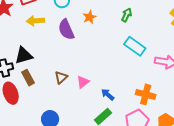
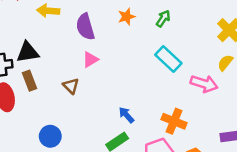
orange star: (90, 17) -> (126, 17), moved
brown triangle: (61, 77) -> (71, 86), turned -40
pink triangle: (83, 82) -> (90, 60), moved

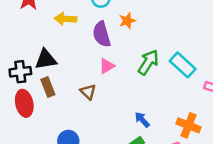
orange star: (126, 17) -> (127, 21), moved
green arrow: (163, 19) -> (148, 62), moved, size x1.5

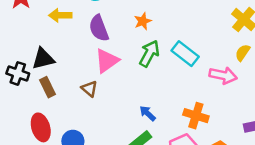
orange star: (127, 21) -> (143, 21), moved
pink triangle: (107, 66) -> (107, 61), size x1.5
black cross: (20, 72) -> (18, 73), turned 30
red ellipse: (24, 103) -> (41, 127), moved

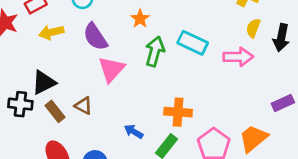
brown triangle: (89, 89) -> (83, 106), moved
blue arrow: (148, 113) -> (134, 132), moved
orange cross: (196, 116) -> (178, 112), moved

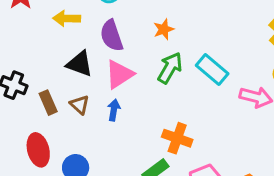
black triangle: (44, 82) -> (80, 64), moved, turned 32
blue arrow: (134, 132) -> (114, 110), moved, turned 54

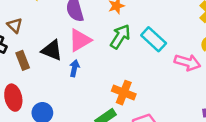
black triangle: (80, 64) -> (52, 50), moved
brown triangle: (80, 105) -> (15, 25), moved

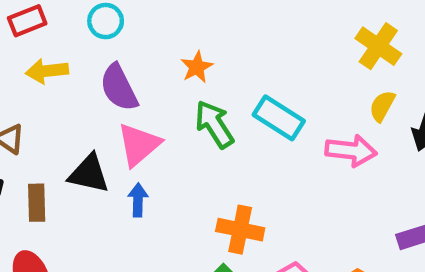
green arrow: (120, 37) -> (214, 124), turned -55
brown rectangle: (23, 60) -> (37, 203), turned 30

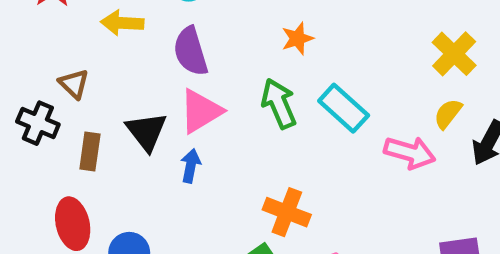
orange star: (197, 67) -> (297, 39), moved
black triangle: (89, 174) -> (146, 131), turned 30

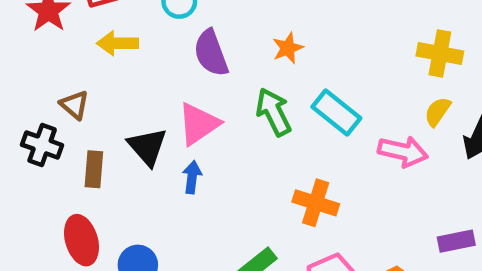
purple semicircle: (191, 51) -> (211, 53), moved
yellow cross: (454, 54) -> (440, 53), turned -30
orange cross: (287, 212) -> (316, 203), moved

